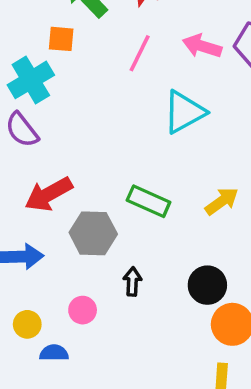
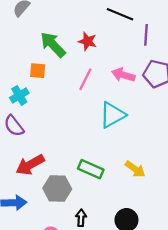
cyan cross: (31, 80) -> (19, 95), size x0.7
yellow arrow: (222, 201) -> (135, 169), turned 72

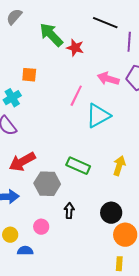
green arrow: (53, 45) -> (51, 35), moved
pink line: (85, 79) -> (76, 96), moved
yellow arrow: (135, 169) -> (119, 166), turned -108

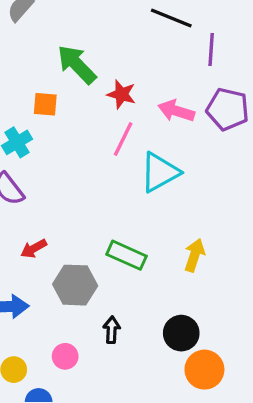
green arrow: (51, 35) -> (77, 64), moved
red star: (75, 48) -> (122, 94), moved
red arrow: (22, 162) -> (34, 249), size x0.6

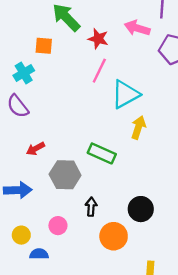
pink arrow: (176, 111) -> (137, 28), moved
yellow arrow: (194, 255) -> (138, 127), moved
orange circle: (204, 370) -> (114, 236), moved

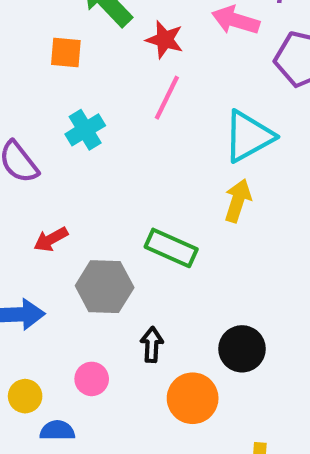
cyan cross: (24, 73) -> (85, 130), moved
cyan triangle: (125, 94) -> (248, 136), moved

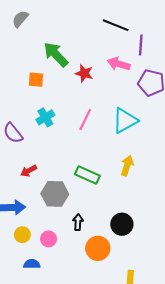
pink line: (167, 98) -> (85, 119), moved
yellow arrow: (238, 201) -> (127, 166), moved
yellow circle: (25, 396) -> (22, 235), moved

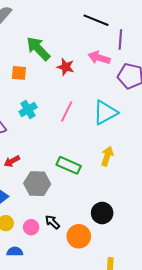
black arrow: (78, 222) -> (52, 222), moved, turned -49

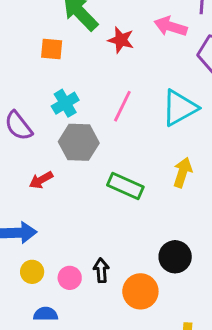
gray hexagon: (37, 184) -> (79, 142), moved
black arrow: (52, 222) -> (101, 270), turned 42

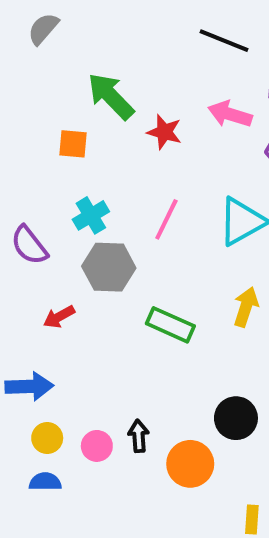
blue semicircle: (46, 314) -> (45, 482), moved

